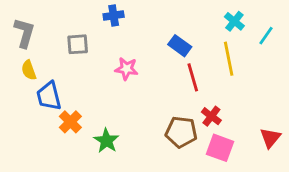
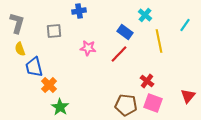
cyan cross: (234, 21) -> (145, 15), moved
red line: (193, 77) -> (119, 54), moved, turned 60
brown pentagon: (181, 132) -> (126, 105), moved
green star: (106, 141) -> (60, 107), moved

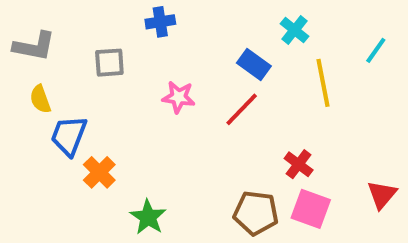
gray L-shape: (17, 23) -> (34, 46), turned 85
blue trapezoid: (34, 67) -> (69, 136), turned 35
green star: (60, 107) -> (148, 217), moved

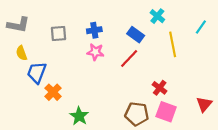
blue cross: (160, 22) -> (94, 30), moved

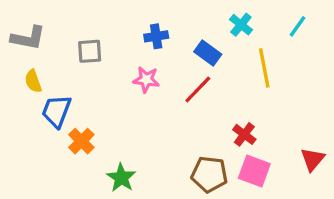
cyan line: (201, 27) -> (298, 26), moved
blue cross: (94, 30) -> (156, 36), moved

